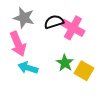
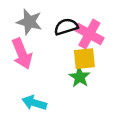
cyan arrow: (28, 68) -> (34, 103), moved
yellow square: (84, 71) -> (84, 59), moved, turned -36

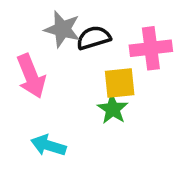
gray star: (29, 22) -> (62, 29), moved
pink cross: (89, 34) -> (151, 48), moved, turned -36

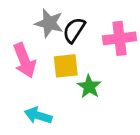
black semicircle: (94, 38) -> (74, 30), turned -40
yellow square: (120, 83) -> (66, 66), moved

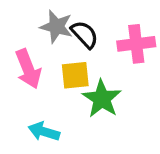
black semicircle: (74, 30) -> (85, 34), turned 104
green star: (89, 87) -> (102, 99), size x1.4

